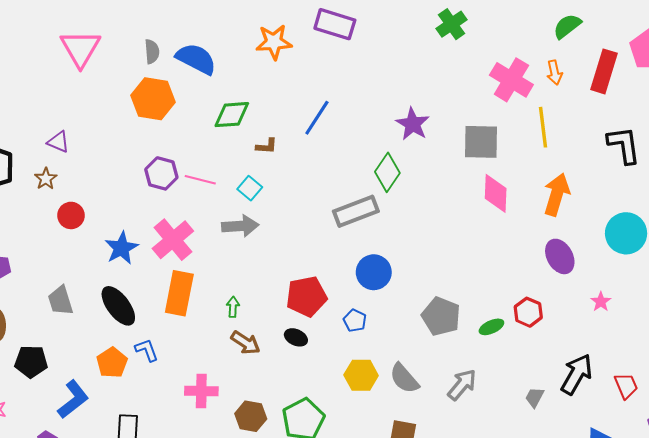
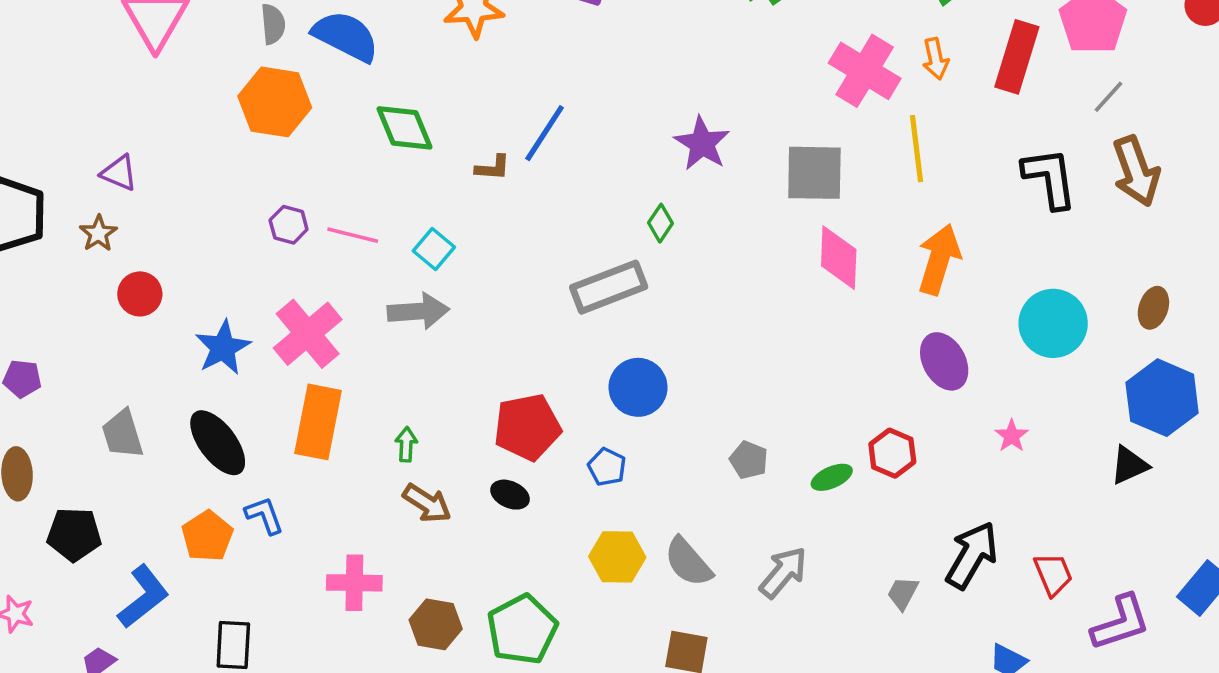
green diamond: (232, 115) -> (404, 128), turned 72
brown L-shape: (267, 146) -> (493, 168), moved
green diamond: (387, 172) -> (660, 223), size x0.6
purple hexagon: (161, 173) -> (289, 225), size x0.7
gray pentagon: (441, 316) -> (749, 460), size x0.6

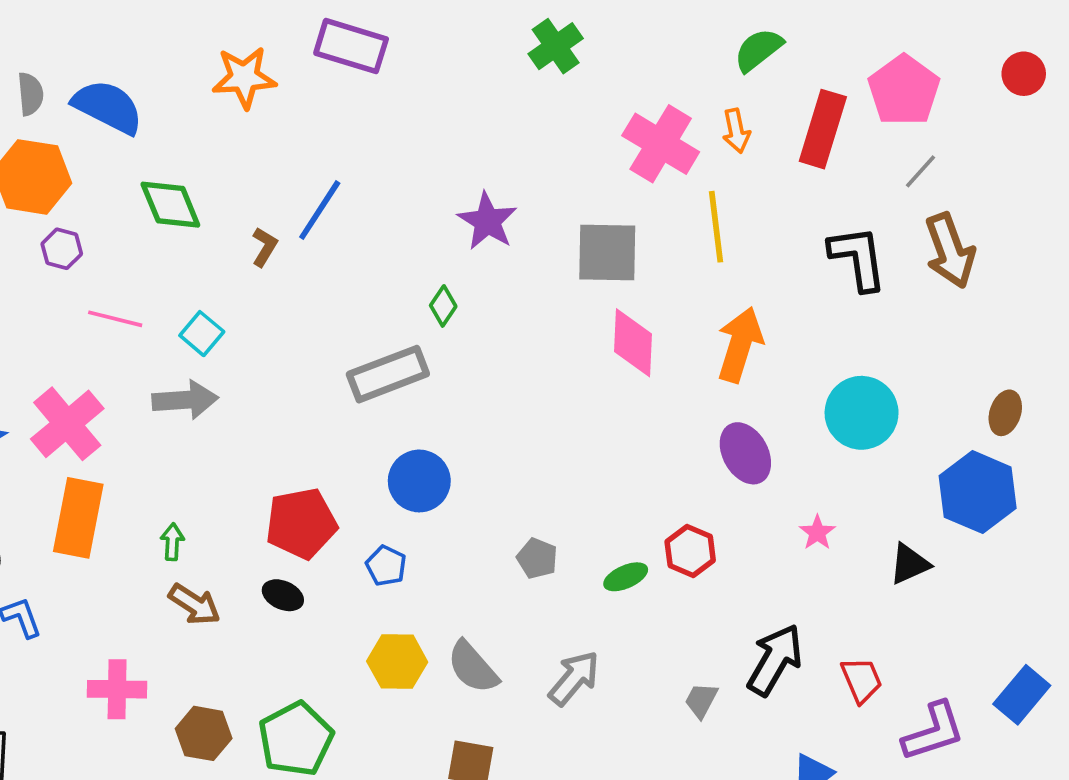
brown L-shape: (493, 168) -> (264, 247), turned -63
purple hexagon: (289, 225) -> (62, 249), moved
brown ellipse: (1153, 308) -> (1005, 413), moved
black triangle: (1129, 465) -> (909, 564), moved

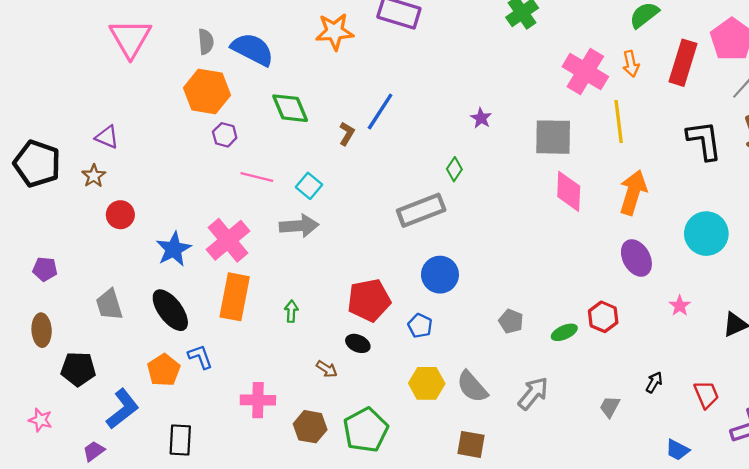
purple star: (487, 221) -> (481, 118), size x0.6
brown arrow: (194, 604) -> (327, 369), moved, size x0.7
black arrow: (775, 660) -> (654, 382), size x0.5

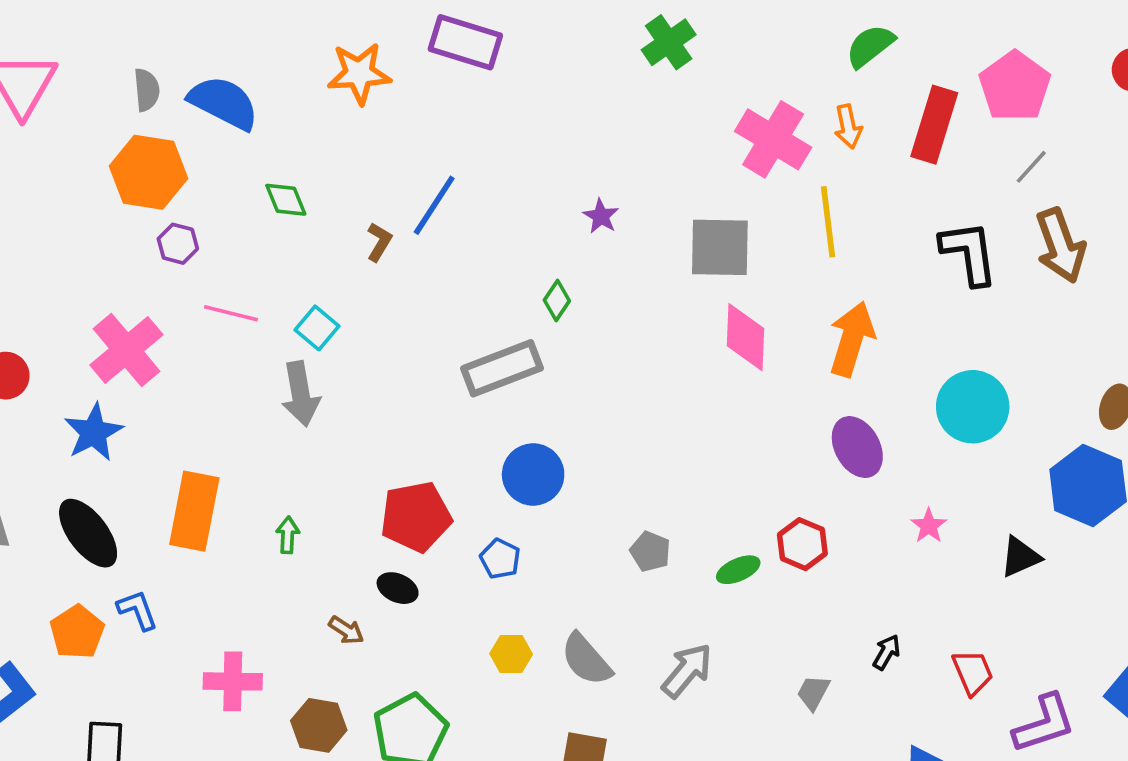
green diamond: (290, 108) -> (286, 200), size x0.7
gray arrow: (299, 226) -> (301, 394), turned 84
pink cross: (228, 240) -> (127, 350), moved
yellow hexagon: (427, 383) -> (511, 654), size x0.7

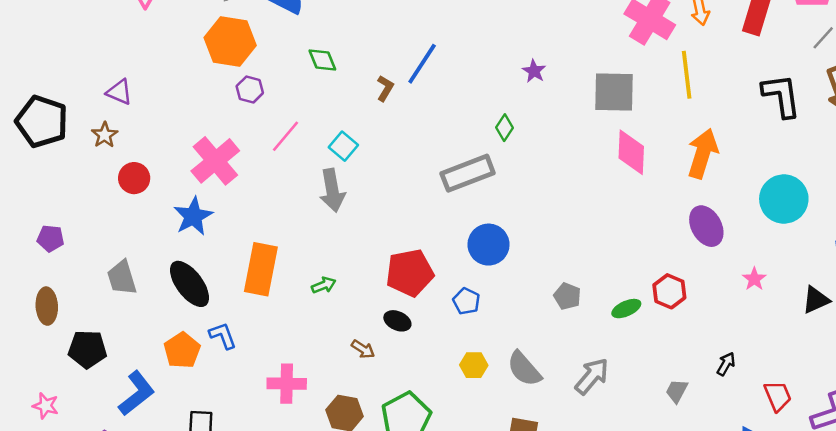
pink line: (231, 313) -> (285, 136), turned -64
green arrow: (288, 535) -> (324, 285), turned 65
red trapezoid: (973, 672) -> (778, 396), moved

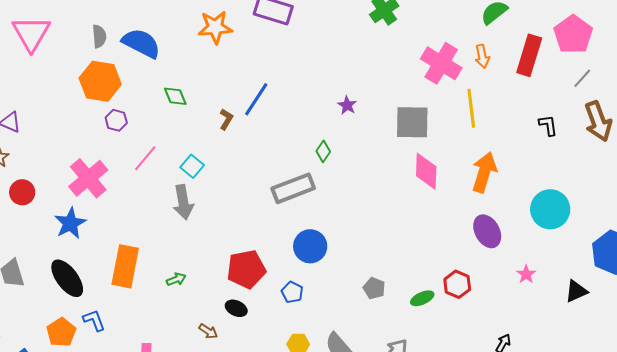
black L-shape: (781, 96) -> (548, 125), size x0.6

